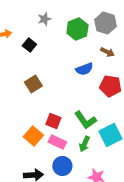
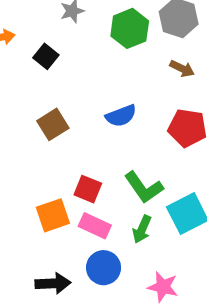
blue semicircle: (84, 69) -> (121, 116), moved
orange square: (33, 136) -> (53, 215), turned 30

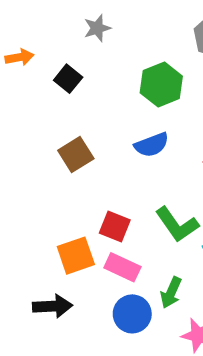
green hexagon: (130, 28) -> (161, 85), moved
green arrow: (142, 229) -> (171, 293), moved
black arrow: (53, 283) -> (52, 306), moved

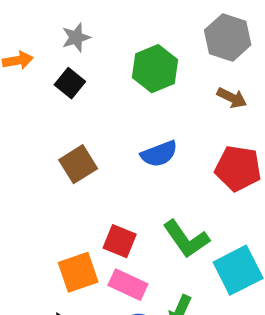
gray star: (97, 28) -> (76, 37), moved
green hexagon: (161, 85) -> (155, 69), moved

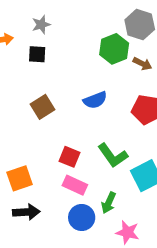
green hexagon: (155, 69) -> (114, 49), moved
black square: (70, 83) -> (37, 54), turned -36
orange square: (78, 272) -> (20, 178), moved

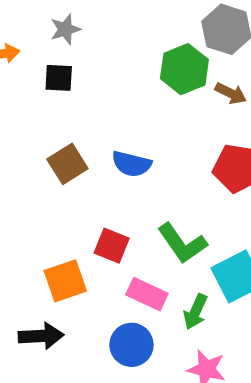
blue semicircle: (95, 100) -> (131, 164), moved, turned 35
orange square: (20, 178) -> (65, 281), moved
pink rectangle: (75, 185) -> (147, 294), moved
green arrow: (109, 203) -> (195, 312), moved

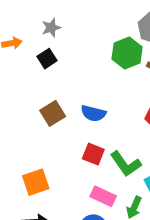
black square: (59, 78) -> (47, 59), turned -36
red square: (112, 246) -> (93, 154), moved
orange square: (65, 281) -> (36, 182), moved

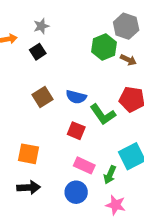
green L-shape: (126, 164) -> (103, 114), moved
orange square: (36, 182) -> (29, 154), turned 30

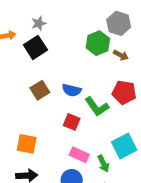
black square: (38, 52) -> (35, 47), size x1.5
green arrow: (110, 175) -> (103, 164), turned -49

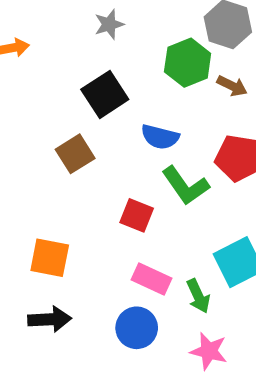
gray star: (39, 23) -> (109, 24), moved
black square: (35, 47) -> (105, 94), moved
blue semicircle: (72, 90) -> (160, 137), moved

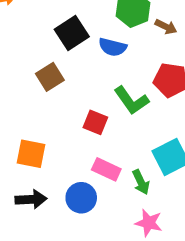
blue semicircle: (160, 137) -> (113, 47), moved
blue circle: (137, 328) -> (81, 198), moved

